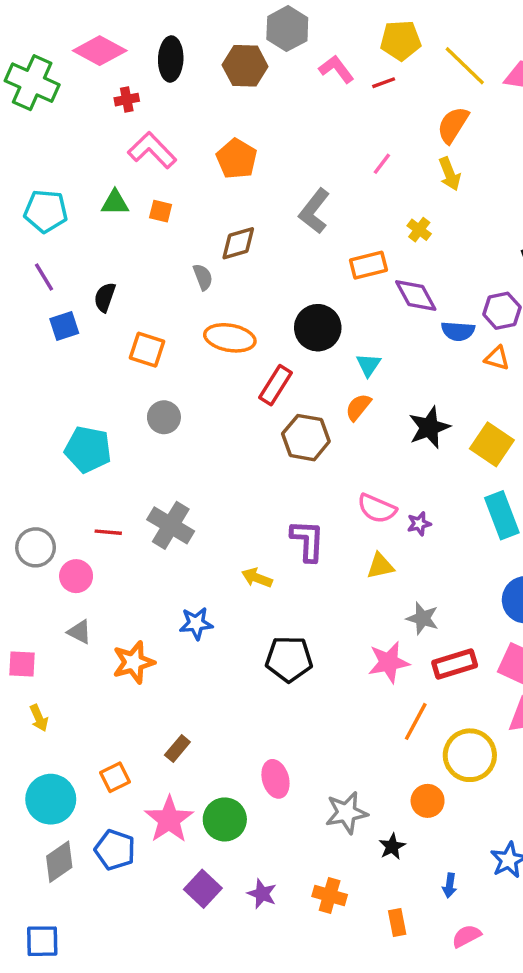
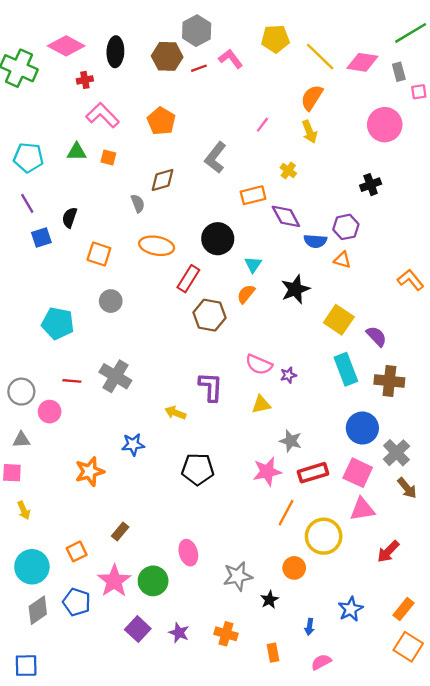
red line: (384, 83) -> (199, 68), moved
black star: (429, 427) -> (295, 289), moved
gray triangle: (79, 632) -> (21, 440), moved, turned -30

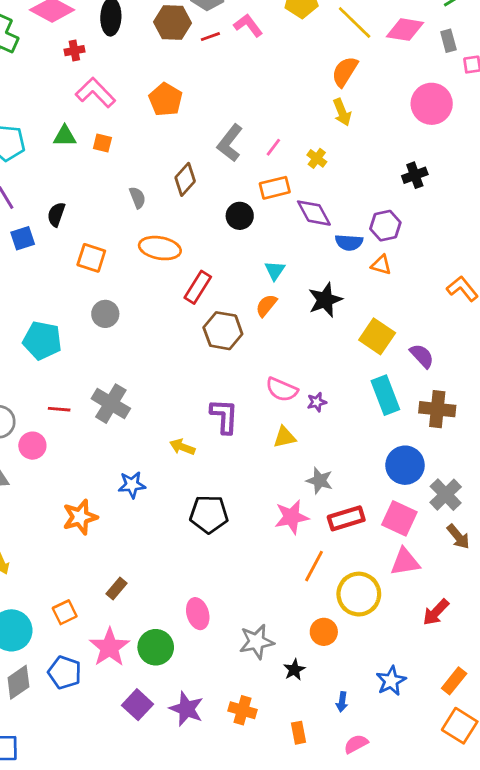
pink line: (262, 125) -> (273, 147), moved
brown diamond: (162, 180) -> (185, 179), moved, turned -32
black circle: (218, 239) -> (240, 216), moved, size x0.7
purple star: (179, 633) -> (187, 709), size x1.4

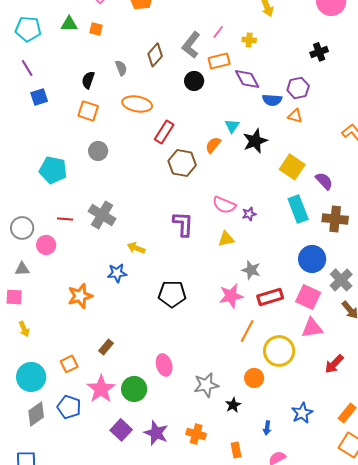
gray L-shape: (230, 143) -> (191, 45), moved
yellow cross: (317, 158) -> (249, 40), turned -32
black semicircle: (56, 214) -> (88, 80), moved
cyan triangle: (275, 270) -> (232, 126), moved
yellow arrow: (182, 447) -> (136, 248), moved

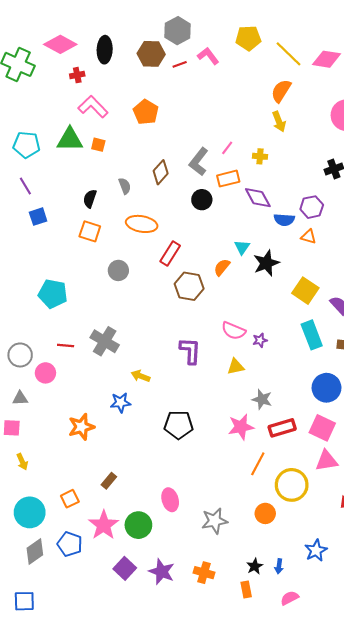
green triangle: (69, 24) -> (70, 139), size x1.5
gray circle: (98, 151) -> (118, 270), moved
black star: (233, 405) -> (255, 566), moved

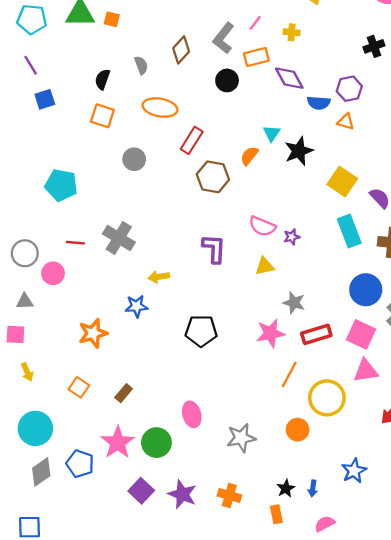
yellow arrow: (141, 376) -> (159, 277), turned -30
orange square: (70, 499) -> (79, 387), moved, turned -30

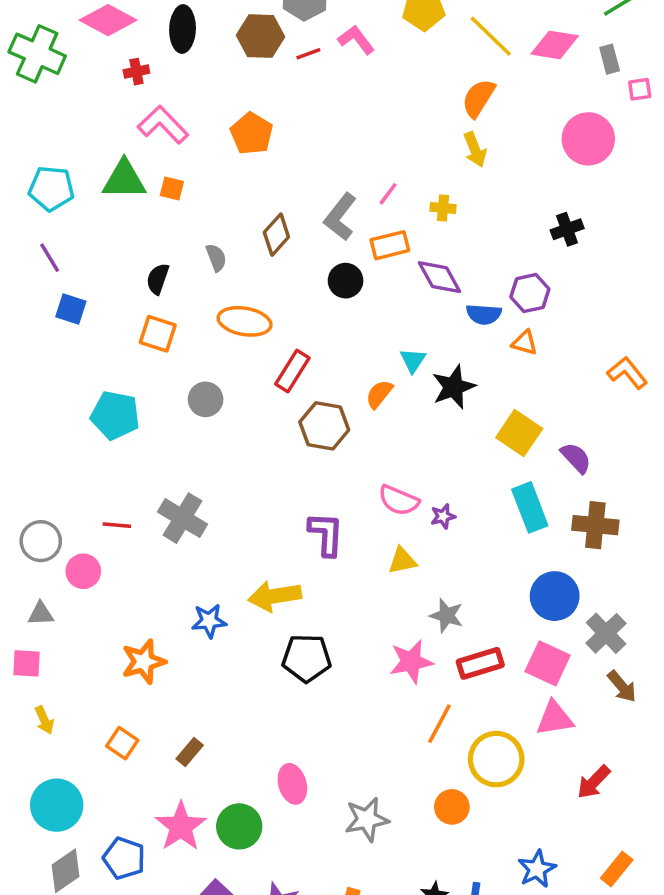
blue square: (45, 99) -> (71, 309), turned 36
cyan pentagon: (61, 185) -> (115, 415), moved
yellow arrow: (159, 277) -> (275, 596), moved, size x1.6

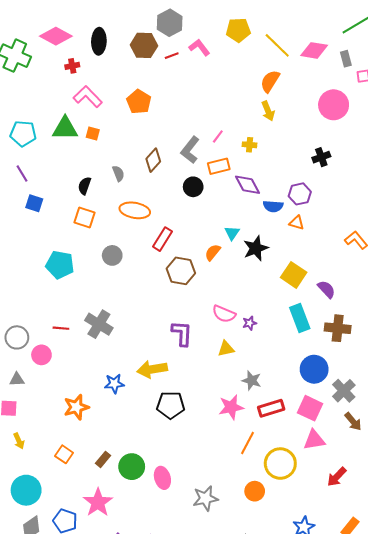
green circle: (239, 826) -> (132, 467), moved

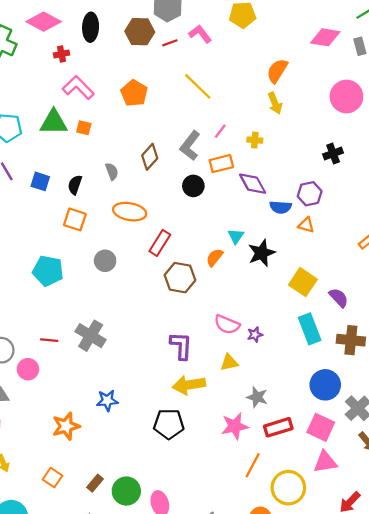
yellow line: (277, 45) -> (198, 86), moved
blue square: (34, 203) -> (40, 181), moved
yellow arrow: (152, 369) -> (189, 385), moved

